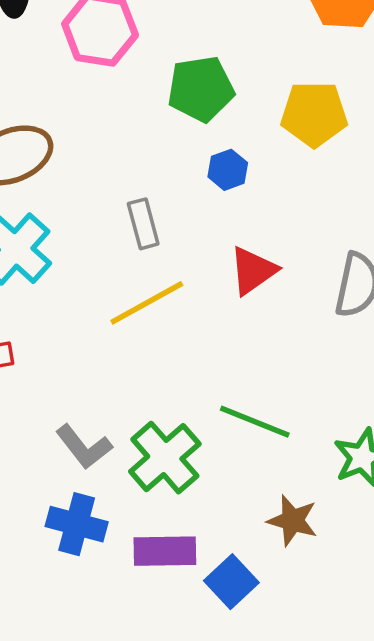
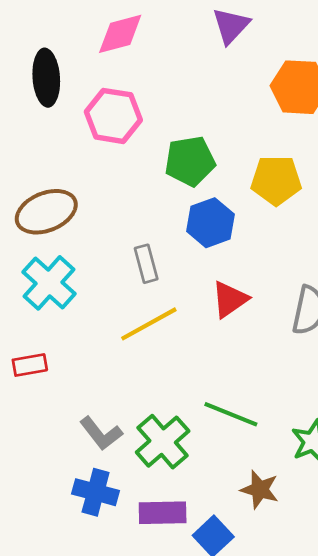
blue hexagon: (228, 170) -> (210, 223), size x1.6

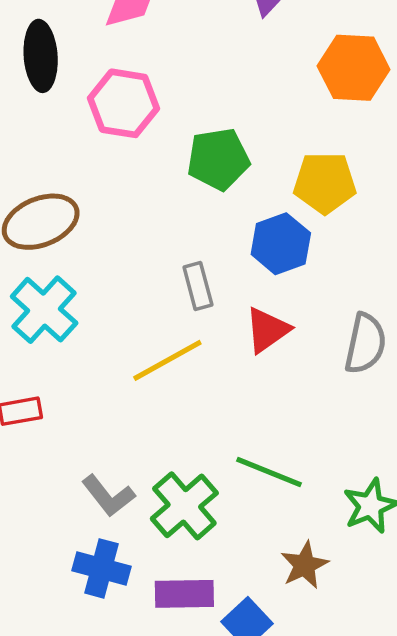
blue hexagon: (210, 223) -> (281, 244), moved
gray rectangle: (146, 264) -> (198, 286), moved
brown star: (260, 489) -> (304, 565), turned 30

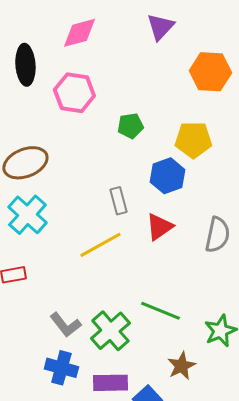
green pentagon: (218, 159) -> (130, 126), size x0.7

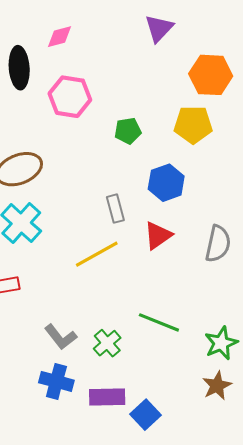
pink diamond: (79, 33) -> (60, 37), moved, size x0.7
yellow pentagon: (193, 140) -> (193, 125), moved
green cross: (110, 331) -> (107, 343), size x0.7
brown star: (181, 366) -> (217, 386), moved

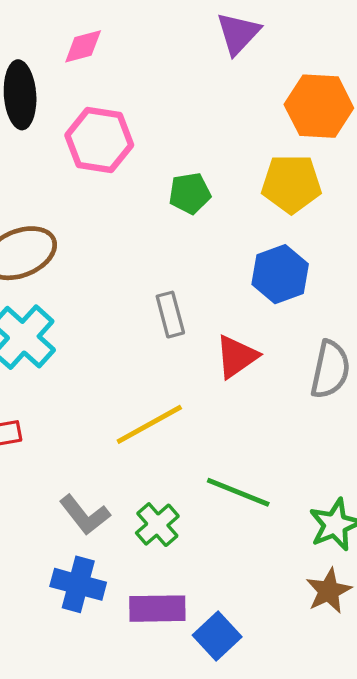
blue hexagon: (166, 183) -> (280, 274), moved
yellow line: (97, 254) -> (149, 424), moved

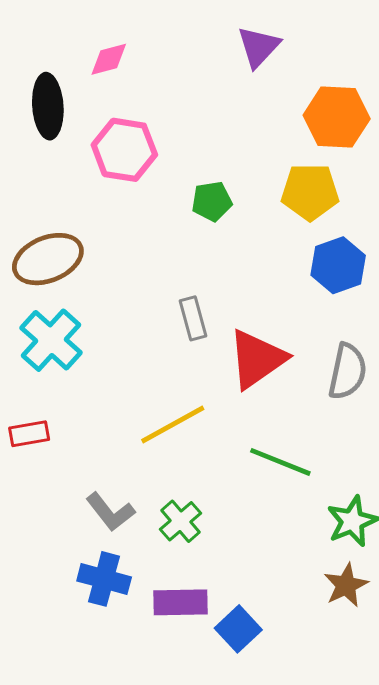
blue hexagon: (280, 274) -> (338, 265), moved
red triangle: (237, 357) -> (257, 359), size x1.4
green line: (238, 492) -> (280, 462), moved

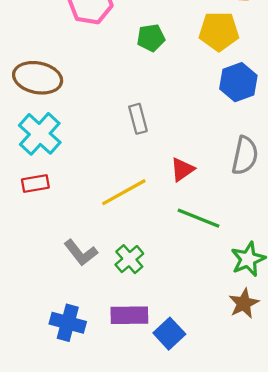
brown ellipse: (48, 259) -> (38, 78), turned 33
red triangle: (257, 359) -> (182, 170), moved, size x0.6
red rectangle: (29, 434) -> (35, 184), moved
blue cross: (104, 579) -> (68, 323), moved

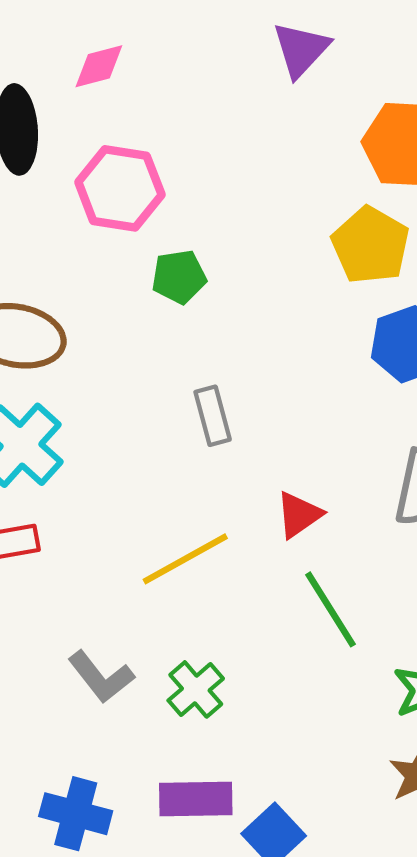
yellow pentagon: (219, 31) -> (370, 245), turned 30
green pentagon: (151, 38) -> (179, 277), moved
green line: (198, 218) -> (330, 609), turned 36

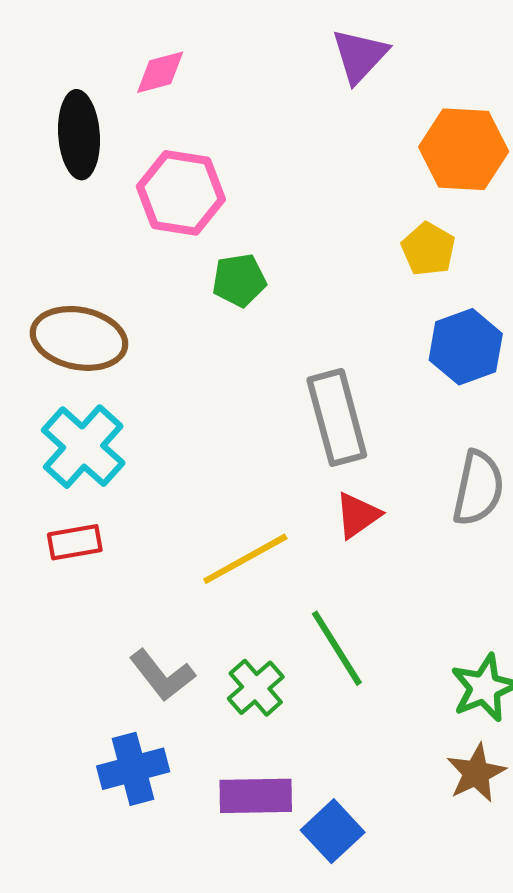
yellow pentagon: (370, 245) -> (428, 249), size x0.7
gray rectangle: (213, 416) -> (337, 417), moved, size x1.6
green line: (330, 609) -> (337, 648), moved
blue cross: (76, 814) -> (133, 769), moved, turned -30

